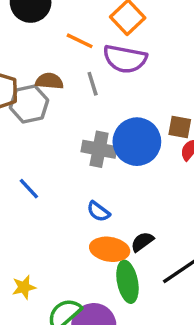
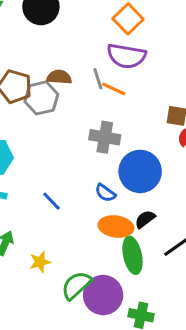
orange line: (80, 41) -> (114, 89), moved
blue circle: (137, 142) -> (140, 171), moved
blue line: (29, 189) -> (52, 201), moved

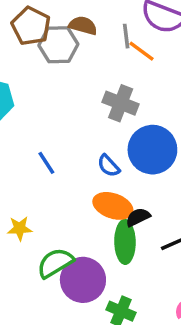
black semicircle: (145, 219) -> (138, 217), moved

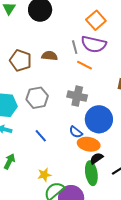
gray line: (126, 36) -> (75, 47), moved
gray hexagon: (58, 45) -> (37, 98), moved
orange ellipse: (113, 206) -> (89, 144), moved
yellow star: (20, 228) -> (44, 175), moved

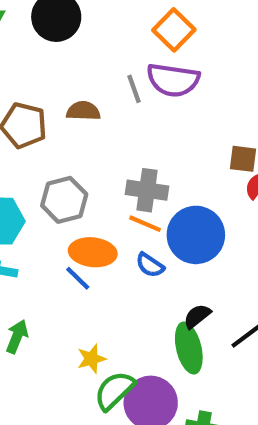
orange line: (84, 65) -> (145, 224), moved
orange ellipse: (89, 144) -> (93, 252), moved

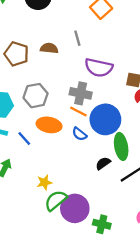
purple semicircle: (173, 80) -> (99, 68), moved
blue line: (78, 278) -> (24, 138), moved
green ellipse: (189, 348) -> (121, 146), moved

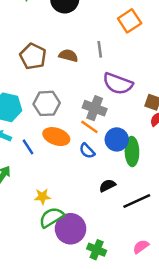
blue circle: (105, 119) -> (117, 139), size x0.7
green ellipse: (121, 146) -> (132, 151), moved

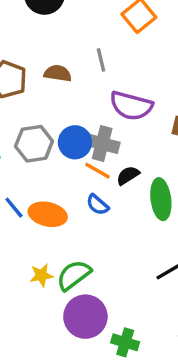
orange ellipse: (56, 137) -> (48, 214), moved
blue circle: (117, 139) -> (75, 142), moved
black semicircle: (107, 186) -> (128, 175), moved
green semicircle: (52, 217) -> (74, 275), moved

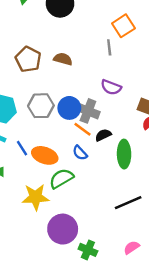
gray line: (101, 60) -> (109, 47), moved
purple semicircle: (131, 106) -> (111, 87), size x0.7
yellow star: (41, 275) -> (36, 197), size x1.6
green semicircle: (74, 275) -> (61, 179), moved

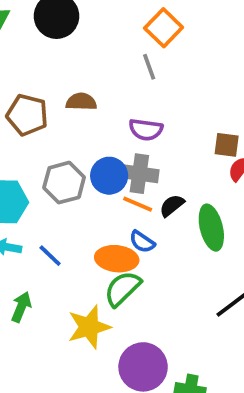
purple semicircle: (111, 87) -> (146, 130), moved
orange ellipse: (45, 155) -> (117, 259), moved

